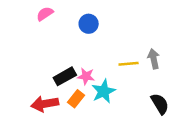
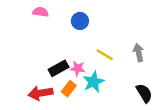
pink semicircle: (45, 14) -> (40, 12), turned 42
yellow line: (129, 64) -> (105, 55), moved, turned 36

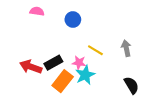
pink star: (78, 68) -> (79, 63), moved
orange rectangle: (69, 89) -> (63, 81), size x1.5
red arrow: (40, 93) -> (31, 67), moved, turned 30

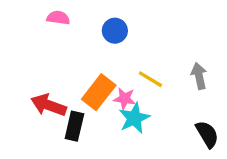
black rectangle: (53, 63) -> (74, 126), moved, turned -48
orange rectangle: (63, 81) -> (99, 92), moved

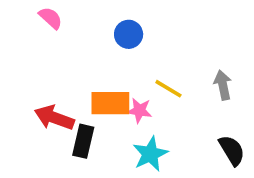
pink semicircle: (58, 18) -> (51, 18), moved, turned 35
orange rectangle: (99, 92) -> (110, 103), turned 52
cyan star: (134, 118) -> (150, 154), moved

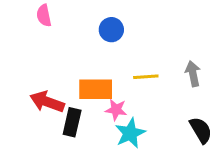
pink semicircle: (51, 18) -> (44, 16), turned -145
yellow line: (168, 89) -> (146, 77), turned -35
pink star: (139, 110) -> (116, 110), moved

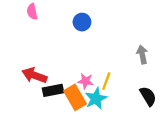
yellow line: (146, 77) -> (106, 81), moved, turned -66
orange rectangle: (96, 89) -> (75, 97), moved, turned 60
black rectangle: (72, 122) -> (53, 90), turned 66

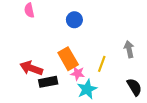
yellow line: (106, 81) -> (102, 64), moved
orange rectangle: (75, 97) -> (68, 59), moved

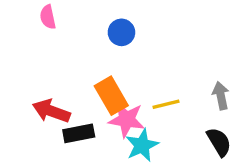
gray arrow: (129, 49) -> (221, 96), moved
yellow line: (102, 64) -> (166, 104), turned 56
pink star: (78, 73) -> (127, 120), size x1.5

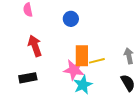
orange rectangle: (111, 96) -> (82, 56), moved, turned 30
red arrow: (51, 111) -> (35, 46), moved, turned 50
black rectangle: (79, 133) -> (28, 78), moved

